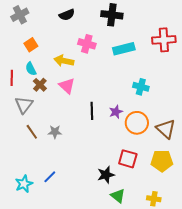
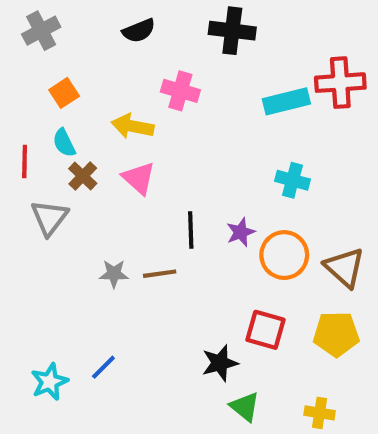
cyan rectangle: (124, 49) -> (286, 101), moved
brown line: (32, 132) -> (160, 274), moved, turned -63

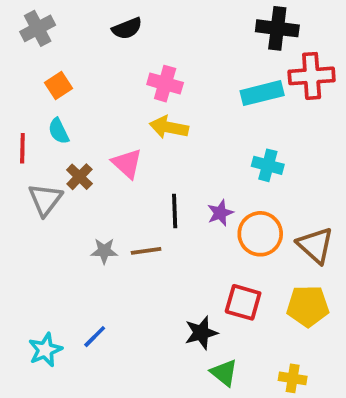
black cross: (232, 31) -> (277, 28), moved
yellow arrow: (133, 126) -> (169, 127), moved
brown cross: (83, 176) -> (79, 177), moved

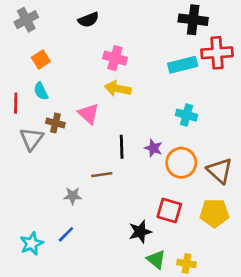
brown cross: (79, 177) -> (55, 123), turned -30
purple star: (220, 213) -> (153, 148), turned -30
gray star: (104, 251) -> (73, 196), moved
yellow cross: (293, 378) -> (187, 263), moved

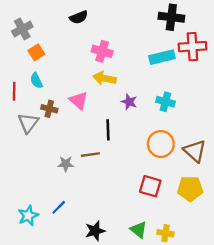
gray cross: (26, 20) -> (22, 29), moved
purple star: (153, 148) -> (129, 102), moved
gray star: (73, 196) -> (66, 164), moved
black star: (140, 232) -> (95, 231), moved

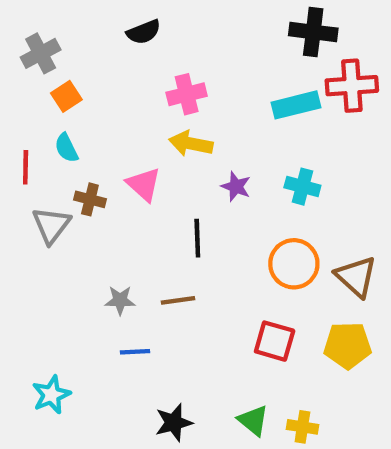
pink cross: (102, 51) -> (187, 94), turned -30
brown line: (90, 155) -> (178, 300), moved
blue line: (59, 207) -> (135, 352), moved, turned 42

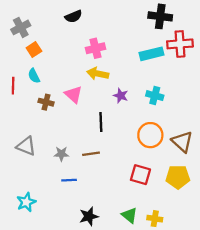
gray triangle: (51, 225) -> (26, 146), moved, turned -45

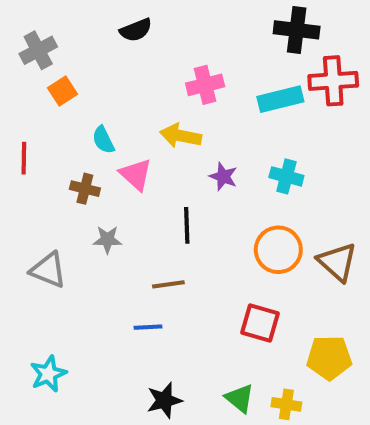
pink cross: (95, 48) -> (205, 85), moved
cyan semicircle: (34, 76) -> (103, 140), moved
gray star: (61, 154) -> (107, 240), moved
yellow pentagon: (178, 177) -> (329, 358), moved
blue line: (69, 180) -> (148, 327), moved

